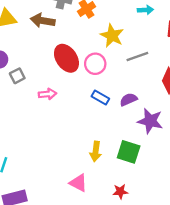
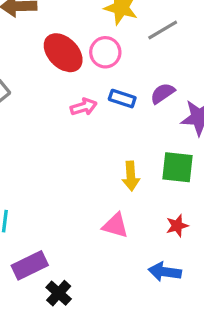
pink arrow: (47, 94) -> (84, 107), moved

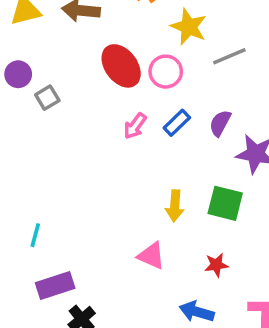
purple semicircle: (163, 93) -> (220, 123), turned -35
blue rectangle: (122, 99) -> (177, 123), turned -70
pink arrow: (84, 107) -> (135, 126), turned 135

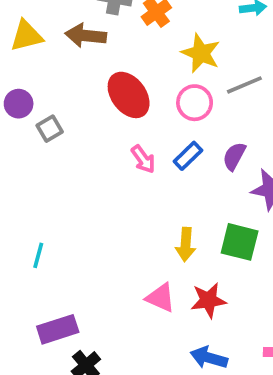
pink circle: (166, 72) -> (195, 103), moved
pink arrow: (135, 126) -> (143, 159), turned -72
cyan line: (35, 235) -> (38, 255), moved
red star: (216, 265) -> (208, 300), moved, size x1.4

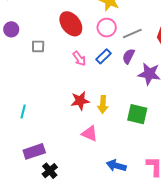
gray line: (244, 85) -> (132, 33), moved
gray square: (50, 129) -> (38, 46), moved, turned 32
green square: (240, 242) -> (137, 114), moved
red star: (208, 300) -> (80, 101), moved

